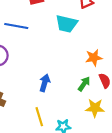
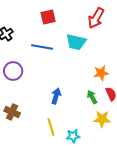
blue line: (16, 26) -> (42, 47), moved
green arrow: (84, 84) -> (92, 97), turned -64

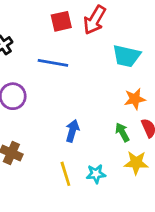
red arrow: (96, 18) -> (95, 20), moved
cyan trapezoid: (76, 42) -> (126, 56), moved
cyan star: (73, 136) -> (96, 174), moved

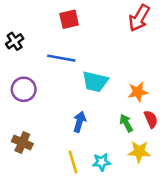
red arrow: (95, 20) -> (139, 18), moved
cyan trapezoid: (126, 56) -> (95, 82), moved

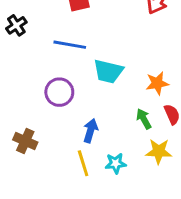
purple circle: (24, 89) -> (59, 92), moved
blue arrow: (79, 122) -> (90, 131), moved

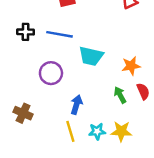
black cross: (16, 25) -> (25, 32), moved, turned 35
yellow star: (159, 151) -> (121, 131), moved

